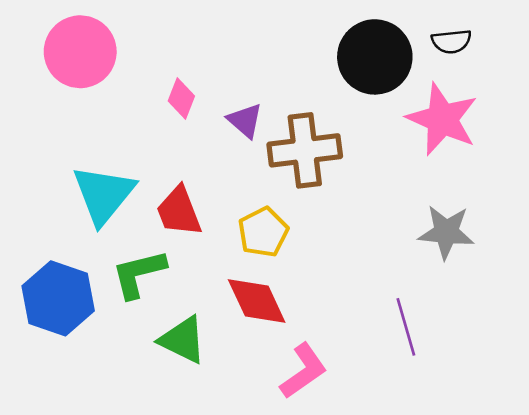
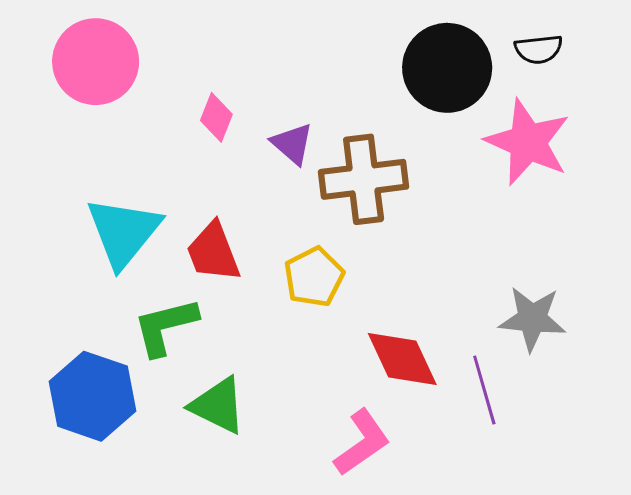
gray star: (446, 232) -> (532, 319), moved
blue hexagon: (58, 298) -> (92, 396), moved
red diamond: (257, 301) -> (402, 359), moved

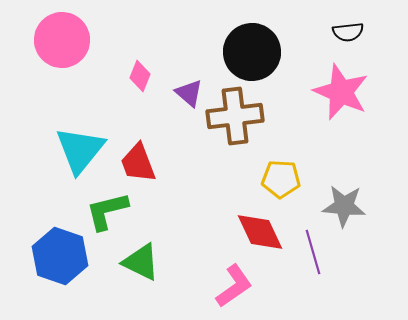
black circle: (447, 68) -> (252, 52), moved
yellow pentagon: (314, 277) -> (281, 179), moved, turned 30

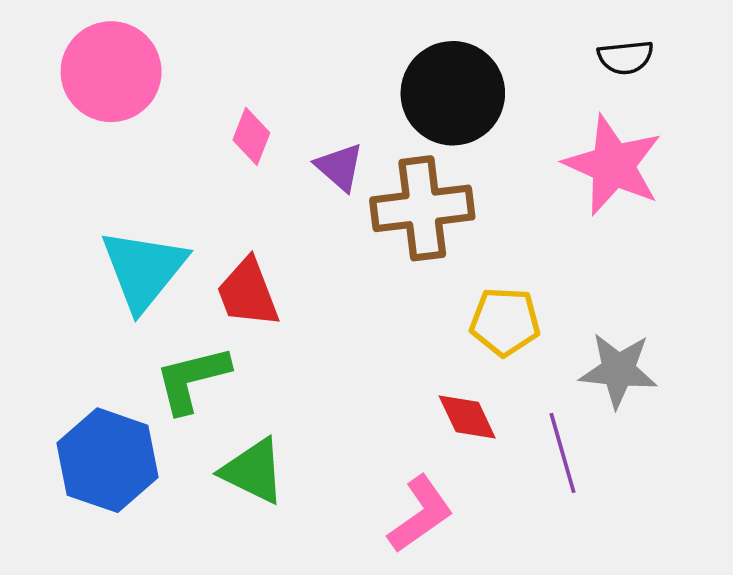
red diamond: (260, 232) -> (467, 417), size x0.7

